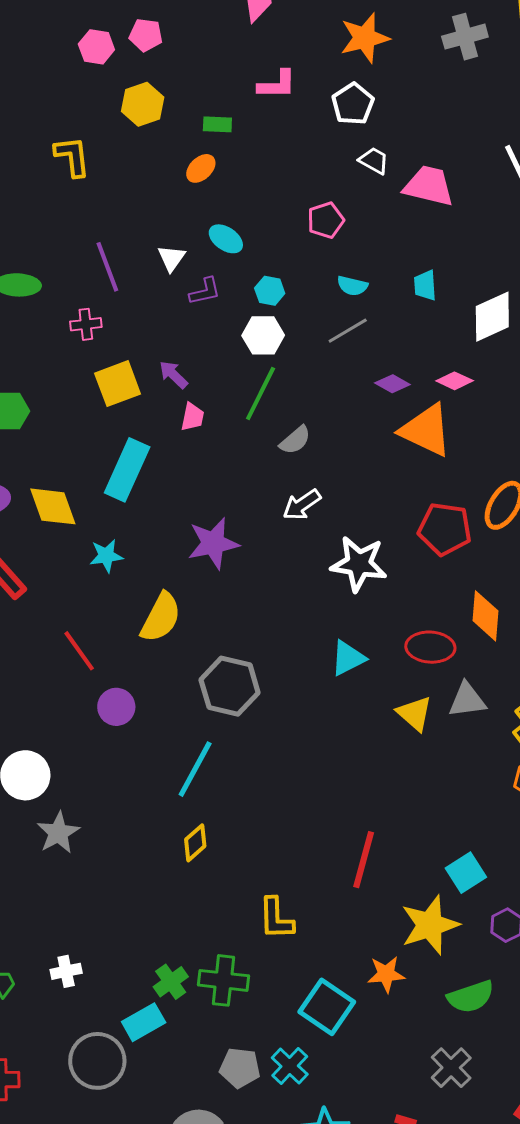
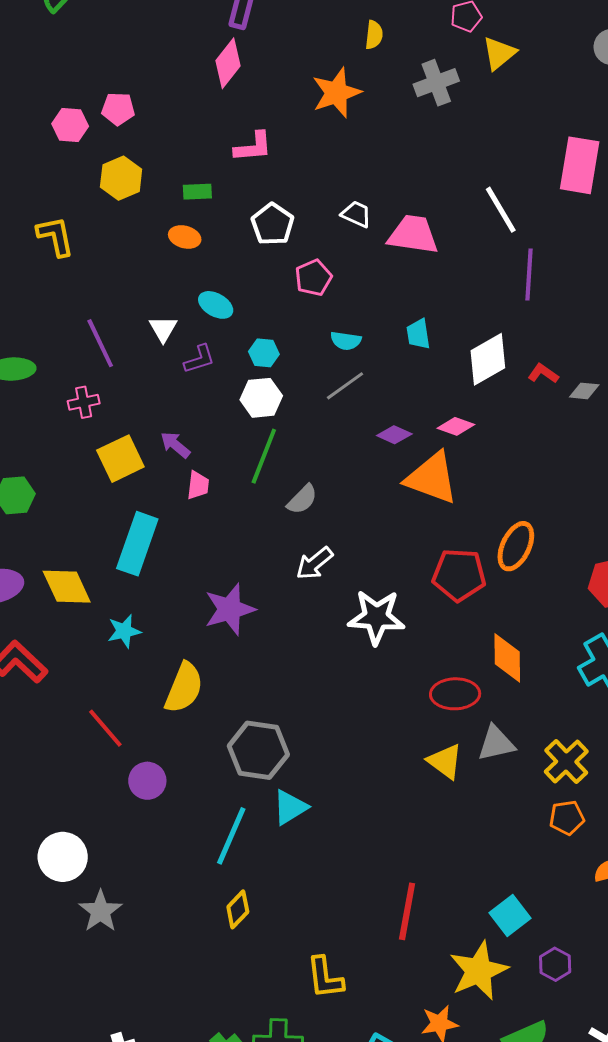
white pentagon: (353, 104) -> (273, 224), moved
orange ellipse: (201, 168) -> (185, 237), turned 64
cyan triangle: (348, 658) -> (290, 807), moved

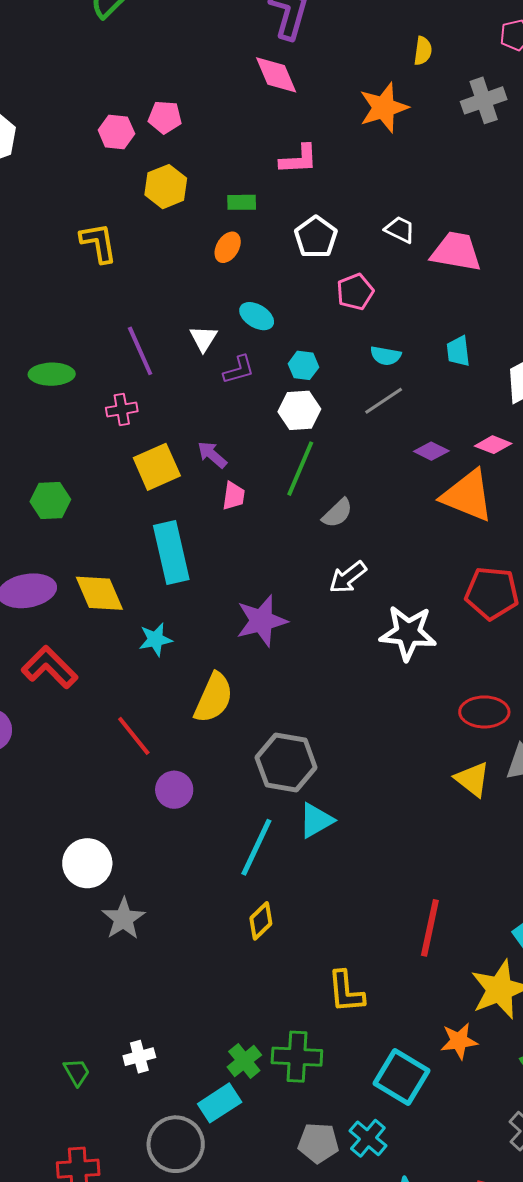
pink diamond: (228, 63) -> (276, 75), turned -63
orange ellipse: (185, 237) -> (228, 247), turned -76
cyan rectangle: (137, 544) -> (171, 552), turned -34

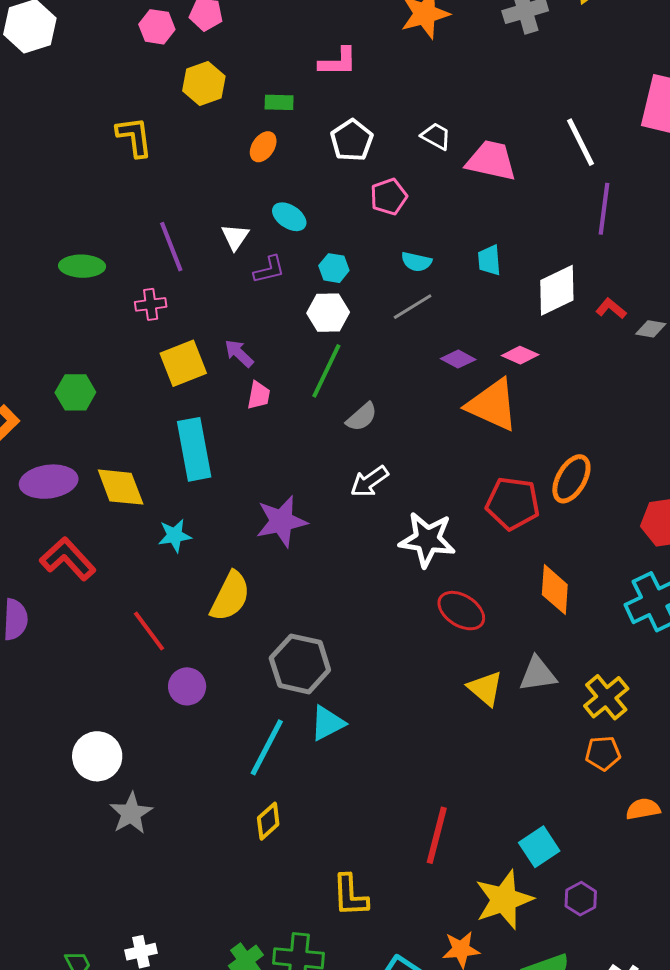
red ellipse: (484, 712) -> (461, 611), moved, turned 30

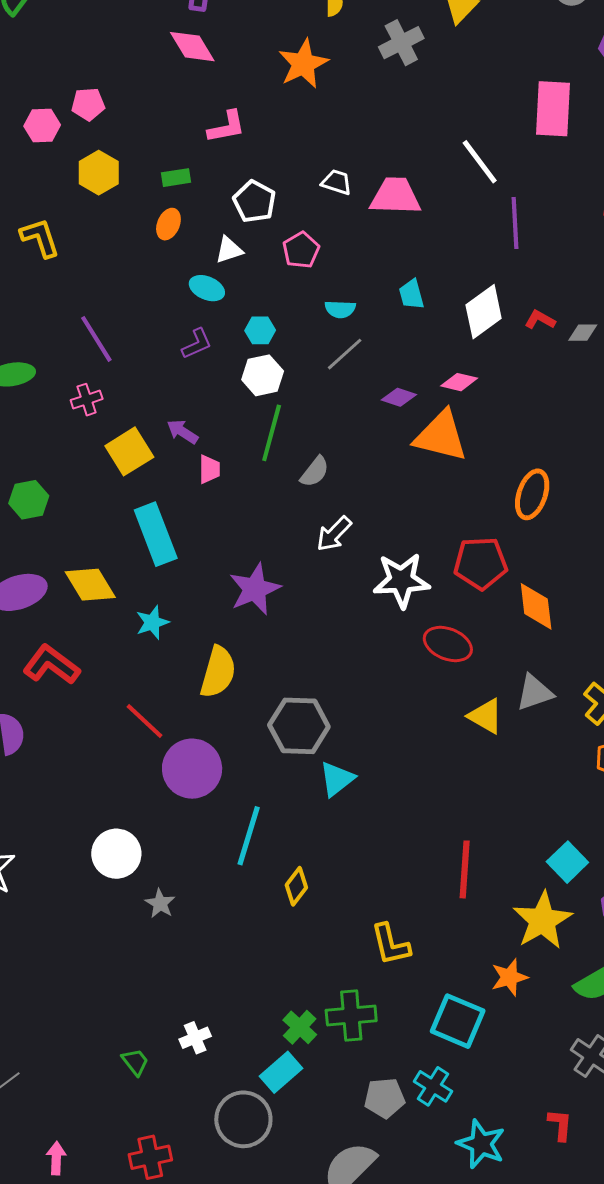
white triangle: (235, 237) -> (229, 250), moved, turned 48
red pentagon: (513, 503) -> (481, 563), moved
purple circle: (187, 686) -> (192, 769), size x1.6
cyan line: (267, 747) -> (249, 836), moved
gray star: (131, 813) -> (160, 903), size x0.7

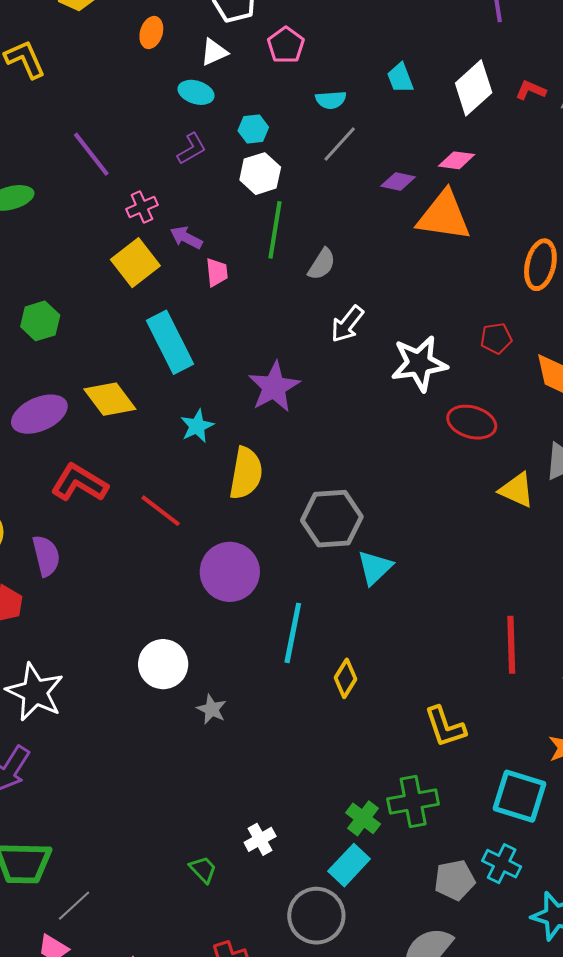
pink cross: (87, 400) -> (142, 207), moved
red pentagon: (481, 563) -> (496, 338), size x0.6
cyan star: (152, 622) -> (197, 426), moved
red line: (144, 721) -> (161, 511), moved

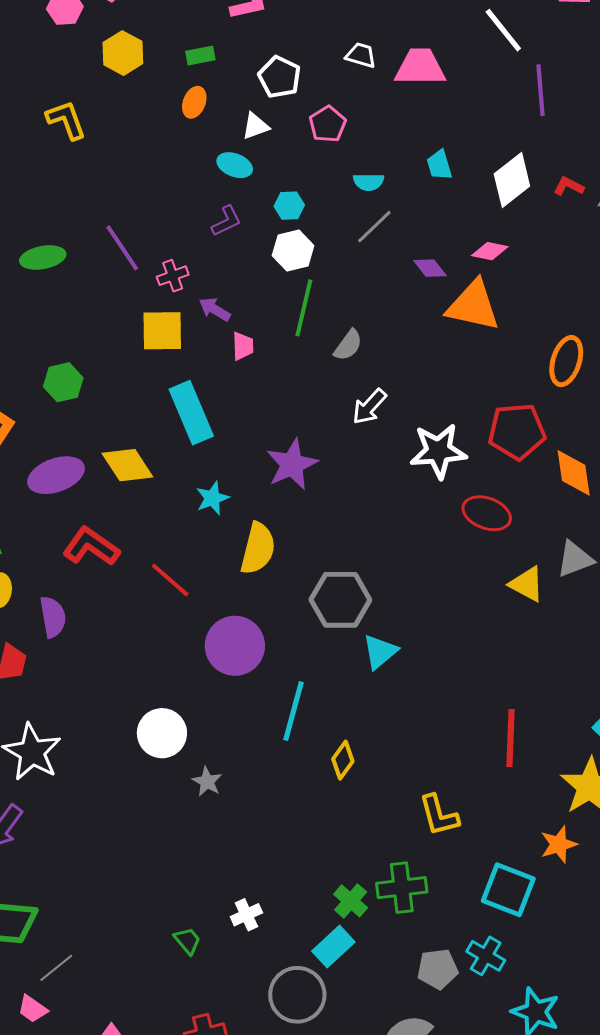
purple line: (91, 154) -> (122, 248), moved
purple diamond: (398, 182) -> (430, 268), turned 36
yellow square: (135, 263) -> (162, 331), turned 33
red pentagon: (496, 338) -> (517, 431), size x1.8

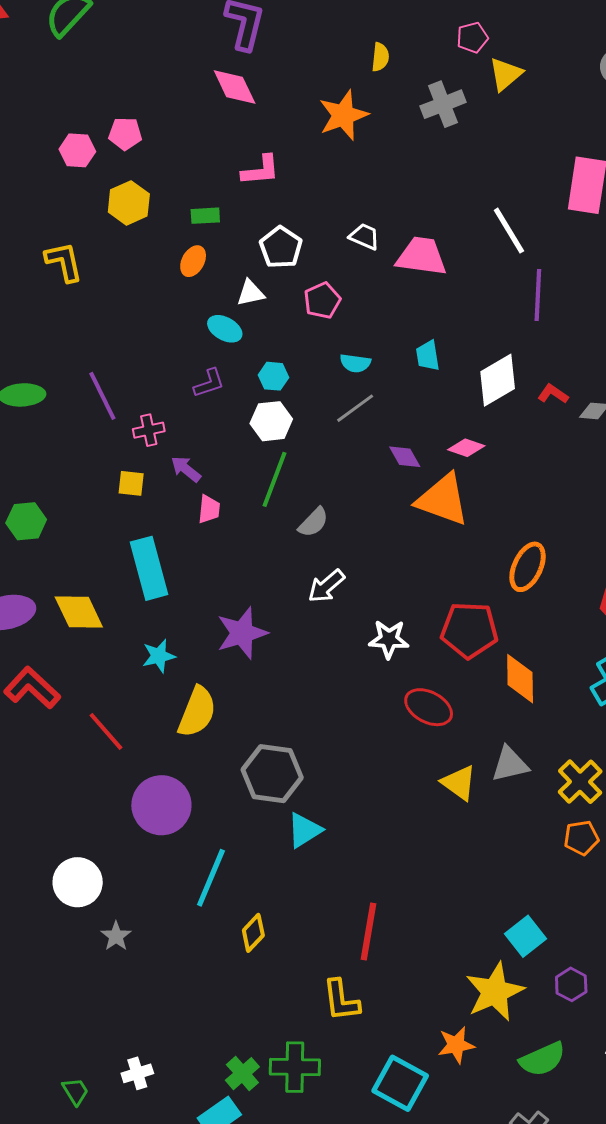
yellow square: (162, 331) -> (131, 483), size x0.6
white star: (438, 451) -> (389, 639), size x0.7
red line: (511, 738) -> (369, 932), moved

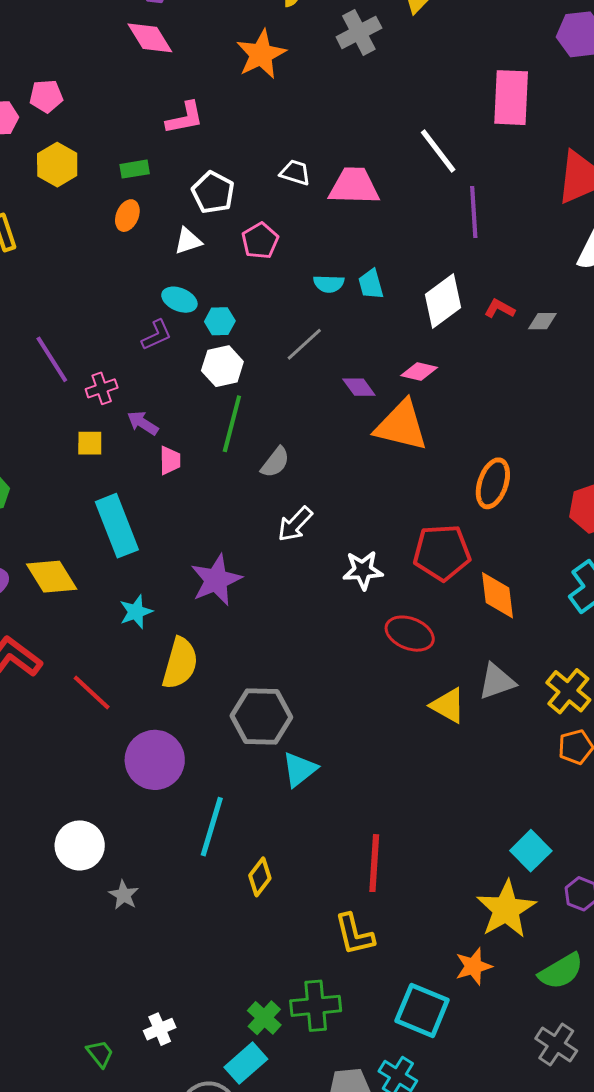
cyan ellipse: (225, 329) -> (179, 300), moved
cyan semicircle: (355, 363) -> (329, 284), moved

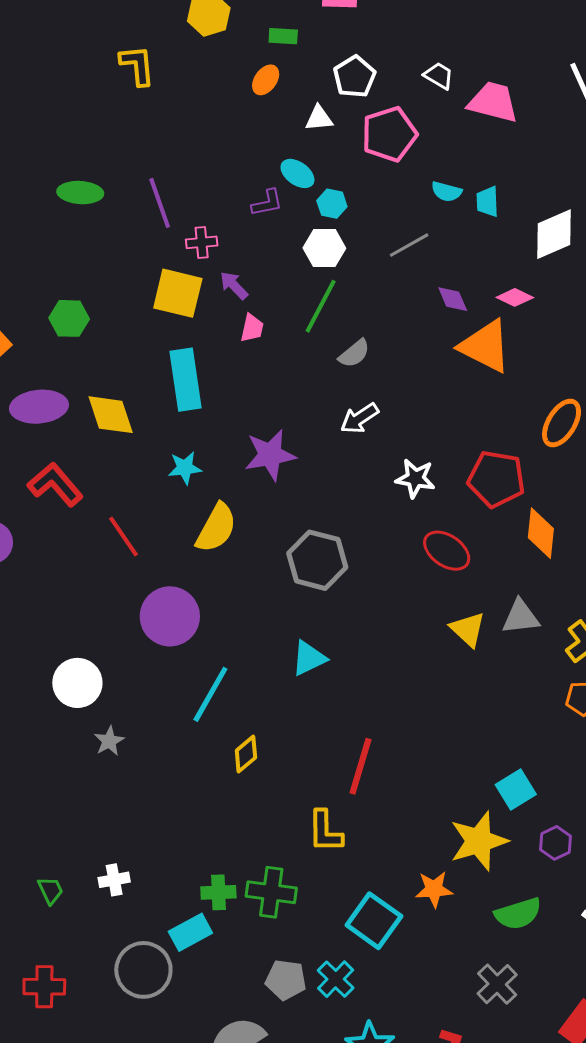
pink pentagon: (260, 241) -> (389, 134), size x1.5
yellow square: (90, 443) -> (178, 293), size x1.8
gray hexagon: (261, 716) -> (317, 560), moved
green cross: (264, 1018) -> (218, 892), turned 32

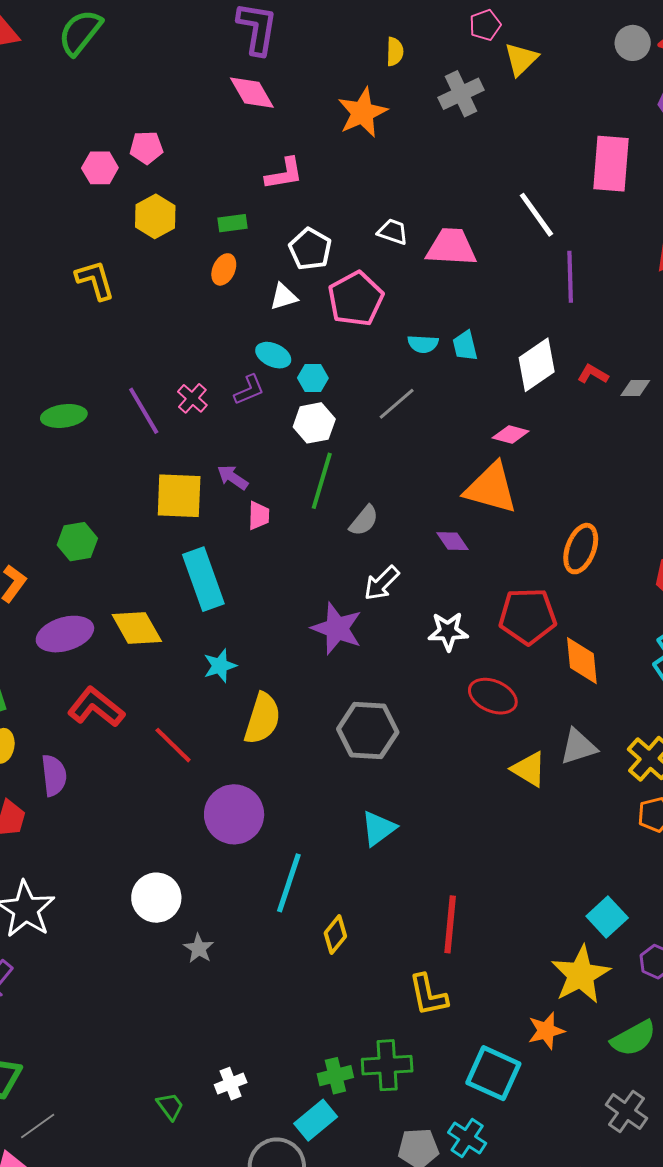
pink cross: (202, 242) -> (192, 398), moved, turned -32
purple diamond: (453, 299) -> (452, 541), moved
purple star: (270, 455) -> (337, 628), moved, turned -30

